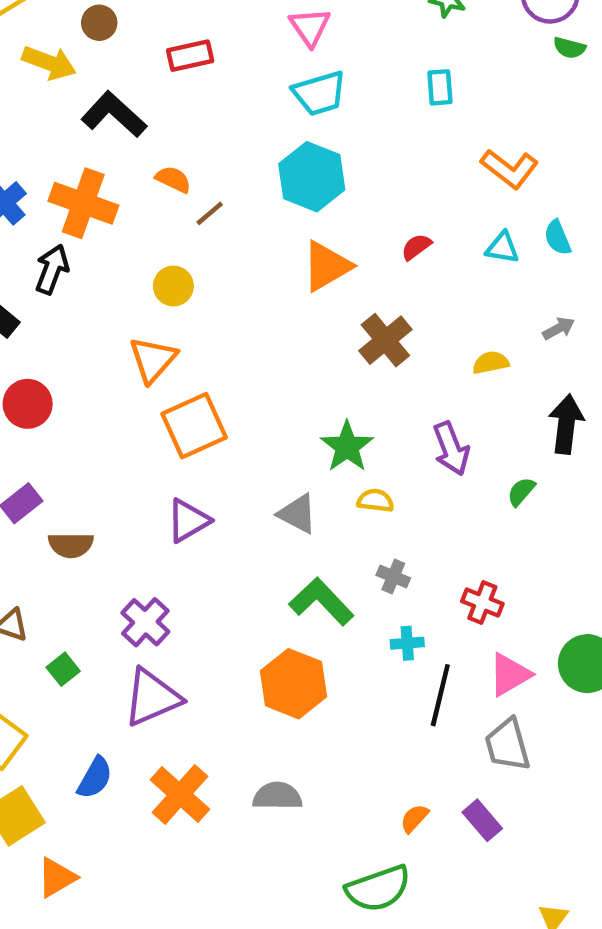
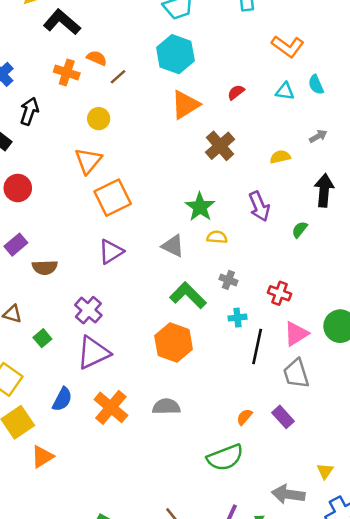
orange cross: (83, 203) -> (67, 72), moved, size x0.7

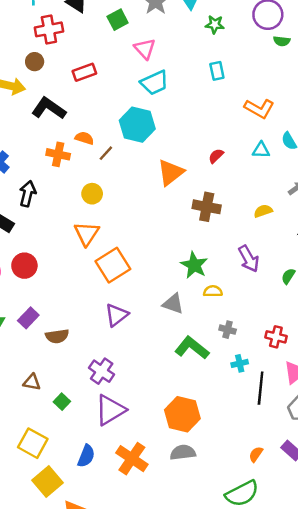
cyan hexagon: (175, 54) -> (137, 125), moved
brown cross: (220, 146) -> (207, 207), turned -32
orange hexagon: (174, 342) -> (182, 414), moved

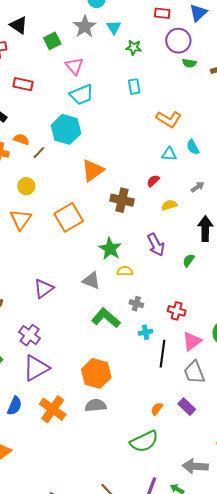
red rectangle: (84, 72) -> (23, 84), turned 30
red semicircle: (216, 156) -> (153, 181), moved
orange square: (113, 265) -> (69, 217), moved

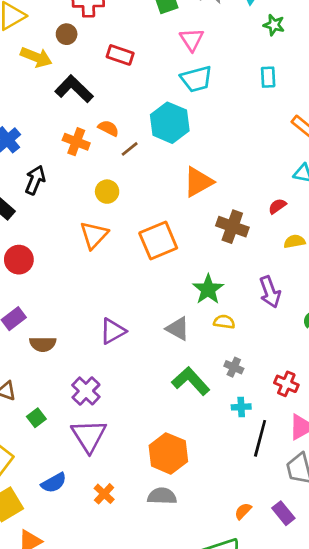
purple triangle: (36, 368) -> (89, 436), turned -40
blue semicircle: (14, 406) -> (54, 483), turned 30
orange cross: (53, 409) -> (104, 494), size x0.6

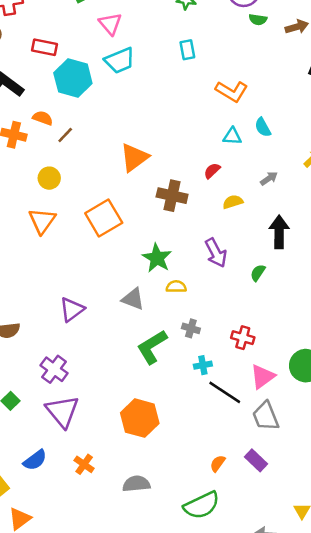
cyan hexagon: (170, 123) -> (73, 78), moved
green L-shape: (191, 381) -> (152, 347), turned -72
black line: (260, 438) -> (225, 392), turned -64
gray semicircle: (162, 496) -> (136, 484), moved

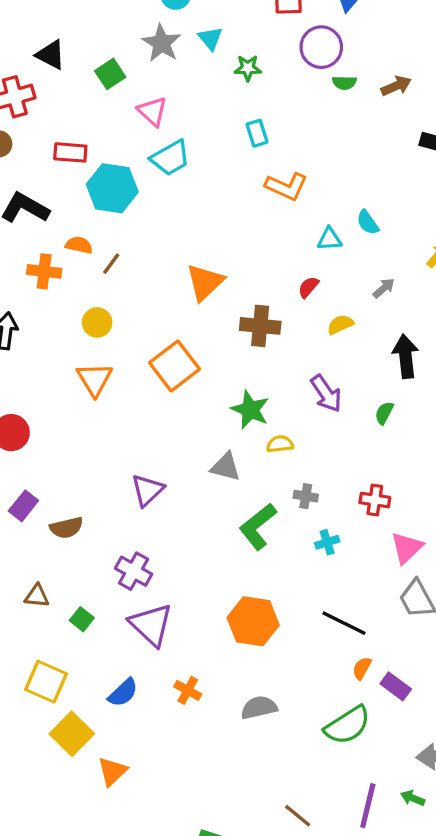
orange L-shape: (232, 91) -> (286, 186), moved
black line: (225, 392) -> (344, 623), moved
purple rectangle: (256, 460) -> (396, 686), moved

